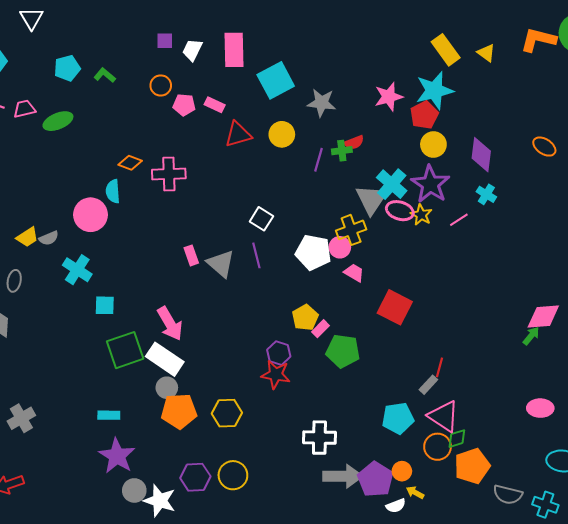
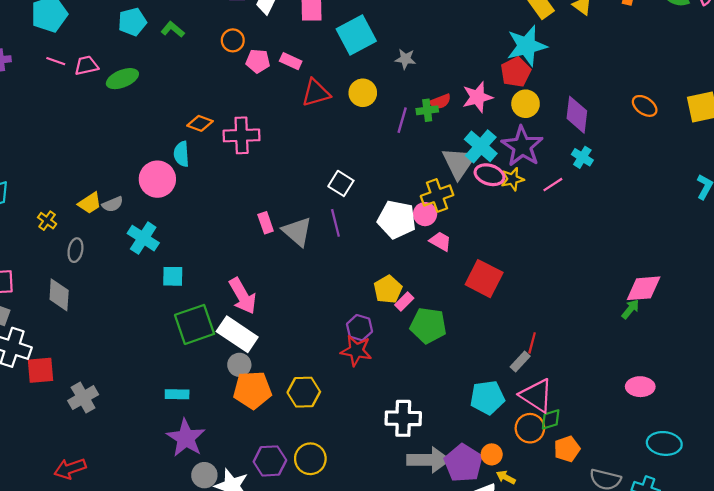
pink star: (389, 97) -> (477, 97), moved
gray star: (321, 103) -> (405, 59), size x0.7
yellow star: (421, 215) -> (512, 179), turned 30
orange pentagon: (472, 466) -> (567, 449), size x0.7

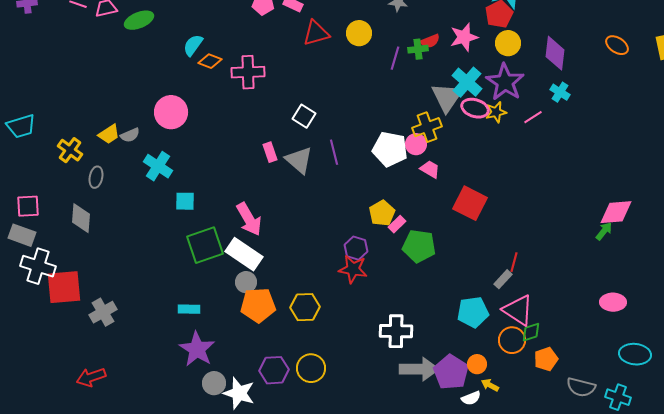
cyan semicircle: (181, 154) -> (193, 45), moved, turned 40
white square: (341, 183) -> (304, 116), moved
yellow cross: (47, 221) -> (70, 150), size x1.4
red square: (41, 370) -> (64, 287), size x1.4

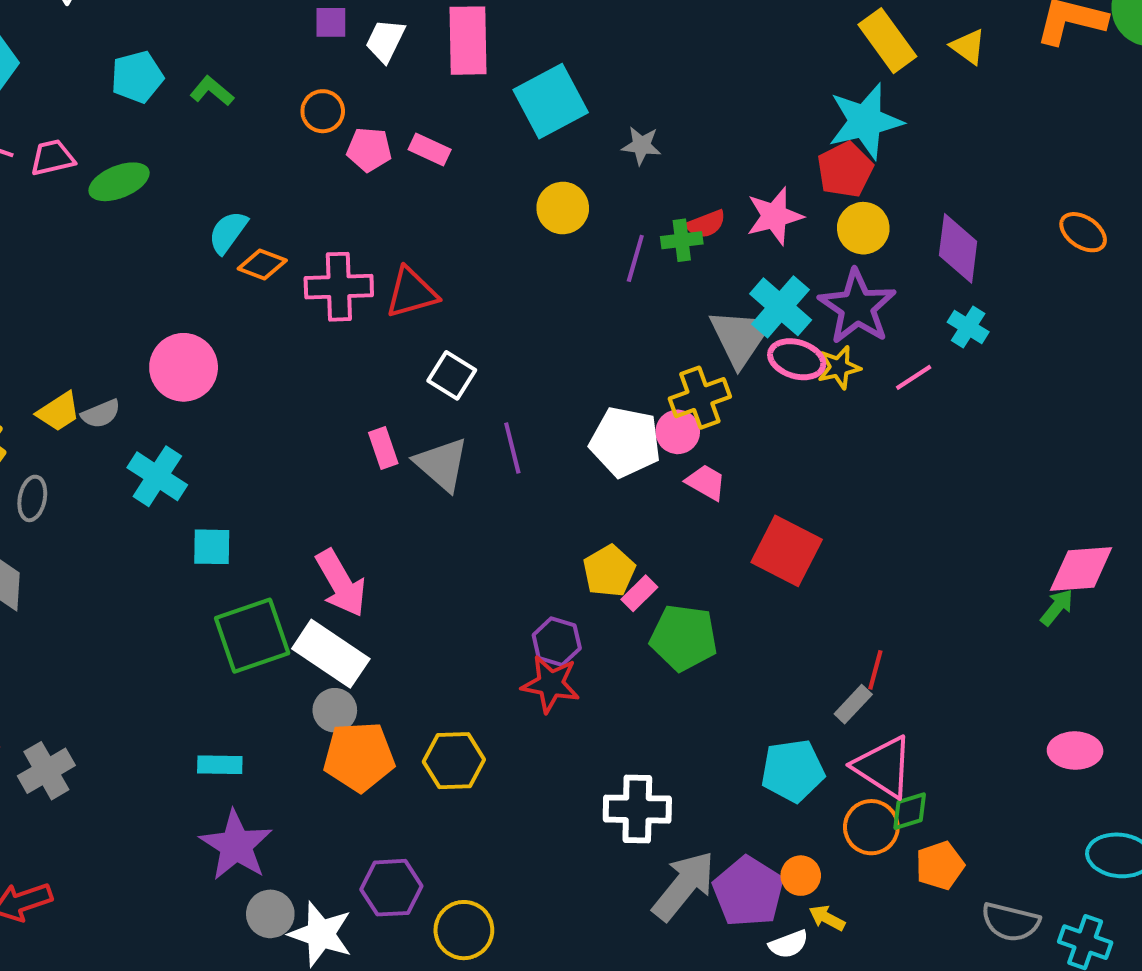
red triangle: (316, 33) -> (411, 293), moved
yellow circle: (311, 368) -> (464, 930), moved
gray arrow: (419, 369) -> (684, 886), turned -51

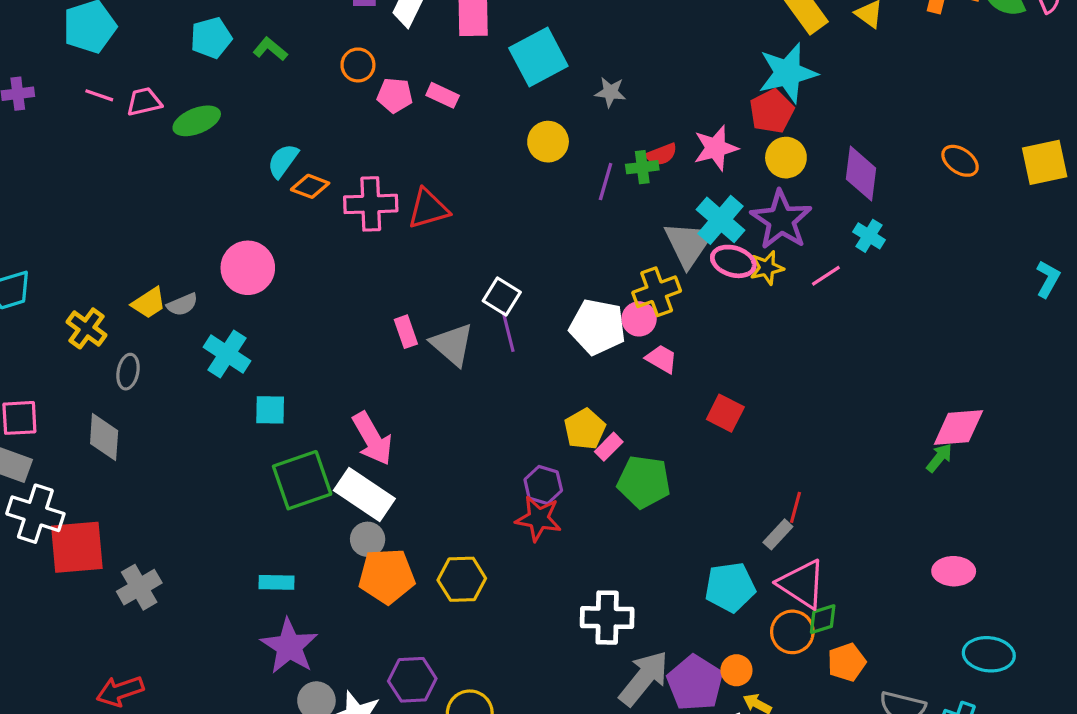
white square: (452, 375) -> (502, 297), moved
red square: (787, 551) -> (725, 413), size x0.7

